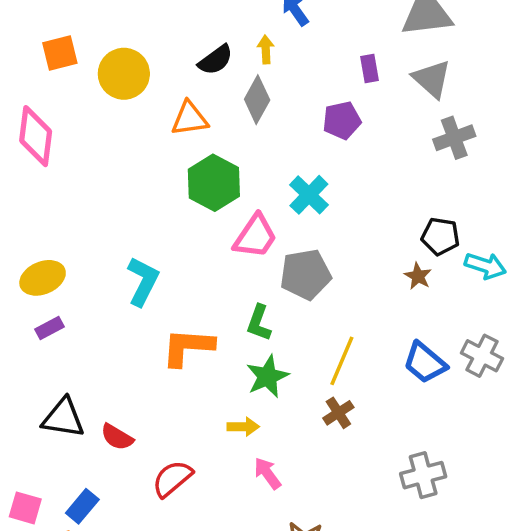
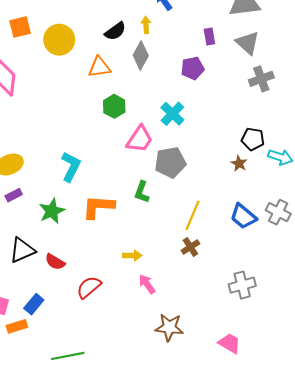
green hexagon: (214, 183) -> (114, 106), size x0.7
green star: (267, 376) -> (52, 211), moved
black triangle: (63, 418) -> (22, 250), turned -32

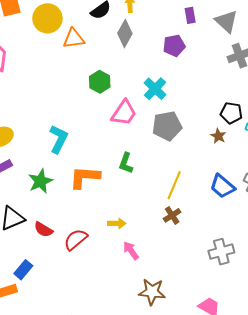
orange triangle: (99, 67) -> (74, 38), moved
gray pentagon: (170, 162) -> (167, 126), moved
red semicircle: (89, 287) -> (76, 240), moved

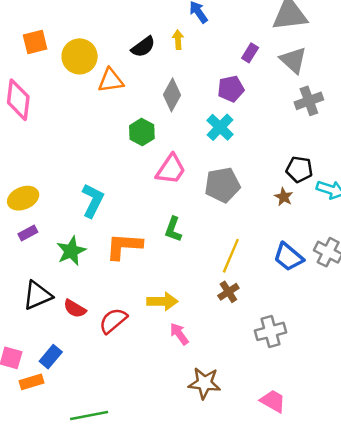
purple rectangle: (190, 15) -> (250, 53), turned 42
gray diamond: (125, 33) -> (172, 95), moved
cyan cross: (155, 89) -> (220, 127), moved
yellow arrow: (117, 223) -> (162, 301), size x1.4
gray cross: (221, 252) -> (270, 331), moved

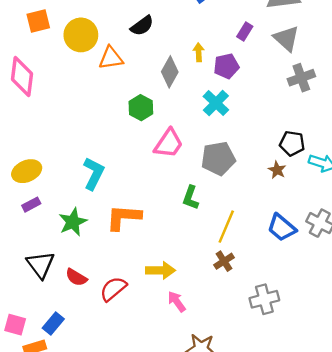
yellow arrow: (178, 40) -> (199, 52), moved
green L-shape: (173, 229) -> (191, 198), moved
black triangle: (37, 295) -> (41, 265), turned -44

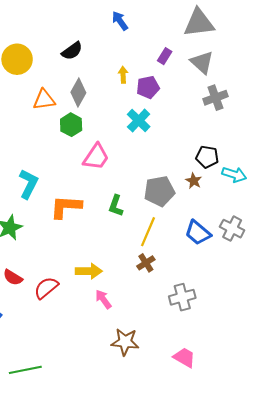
orange triangle: (111, 58) -> (44, 100), moved
gray diamond: (170, 72) -> (78, 92), moved
gray pentagon: (218, 158) -> (159, 191), moved
orange L-shape: (124, 217) -> (66, 207), moved

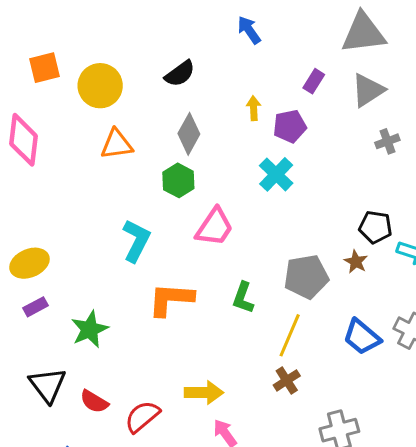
gray triangle: (202, 62) -> (368, 90), turned 45
gray cross: (215, 98) -> (387, 141), size x0.7
orange triangle: (44, 100) -> (117, 144), moved
cyan L-shape: (28, 184) -> (136, 241), moved

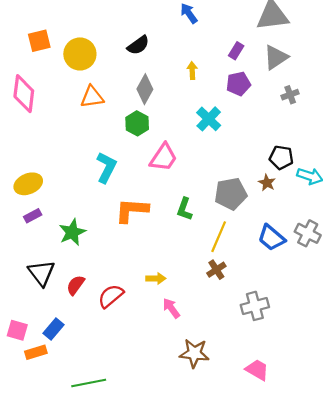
purple pentagon: (290, 126) -> (238, 84), moved
yellow arrow: (204, 393) -> (156, 278), size x0.7
red semicircle: (94, 402) -> (76, 285), turned 95

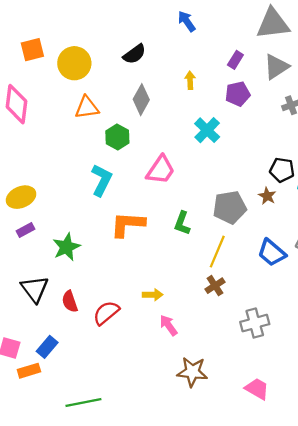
green hexagon: (137, 123) -> (117, 137), moved
red semicircle: (76, 285) -> (70, 301), turned -55

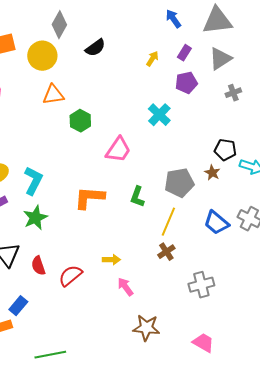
blue arrow: (187, 21) -> (173, 19), moved
yellow arrow: (190, 80) -> (152, 59), moved, turned 35
gray diamond: (141, 100) -> (59, 25), moved
cyan L-shape: (102, 180) -> (33, 181), moved

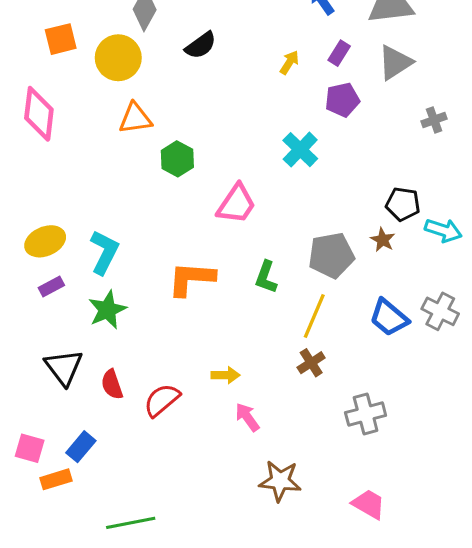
gray cross: (233, 93) -> (434, 120), moved

